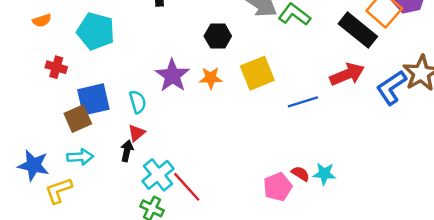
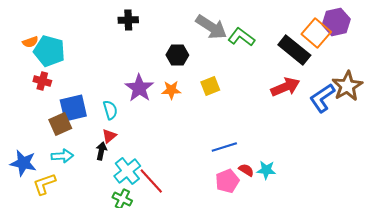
cyan pentagon: (96, 31) -> (49, 51), moved
yellow square: (257, 73) -> (210, 86), size x0.7
blue line: (303, 102) -> (224, 147), moved

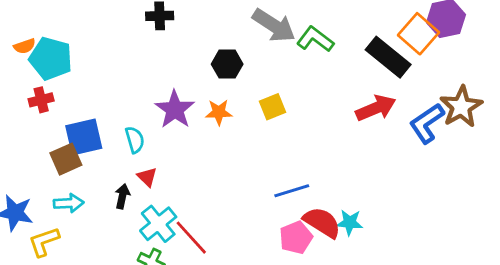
red cross: (42, 81) -> (41, 100), turned -30
red triangle: (109, 136) -> (147, 177), moved, turned -35
red semicircle: (246, 170) -> (322, 222), size x1.8

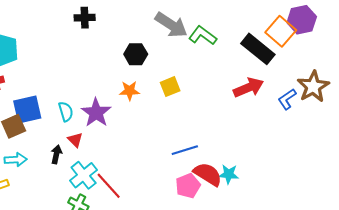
purple star: (175, 109) -> (96, 113), moved
blue L-shape: (427, 123) -> (287, 99), size x0.7

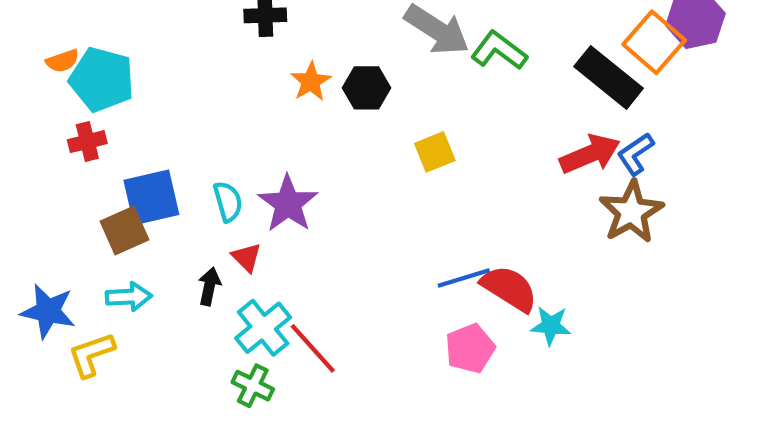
brown star: (313, 87) -> (631, 212), moved
orange star: (129, 91) -> (311, 82), moved, turned -30
blue L-shape: (287, 99) -> (635, 154), moved
red semicircle: (208, 174) -> (509, 288), moved

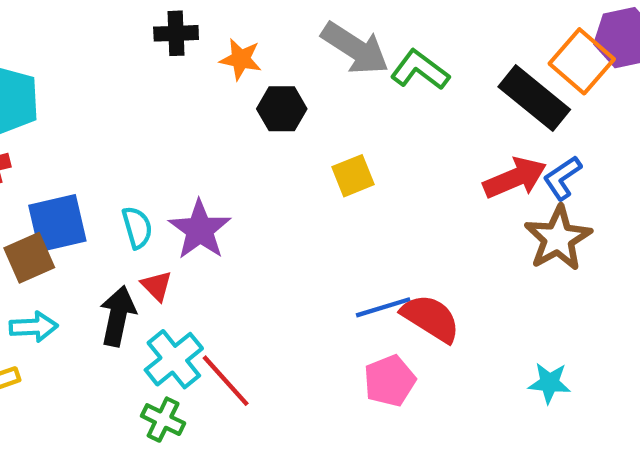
orange star: (311, 82) -> (241, 59), moved, turned -30
black arrow: (209, 286) -> (118, 316), size x1.5
cyan star: (551, 326) -> (549, 383), moved

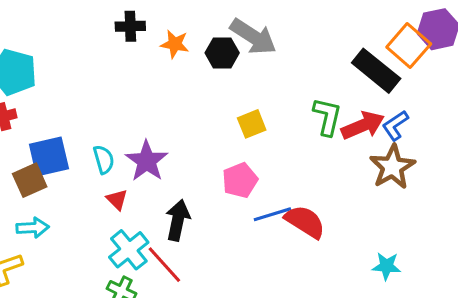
green L-shape: (420, 70) -> (327, 117), moved, turned 66
black hexagon: (282, 109) -> (222, 53), moved
black arrow: (118, 316) -> (178, 220), moved
pink pentagon: (390, 381) -> (240, 180), moved

